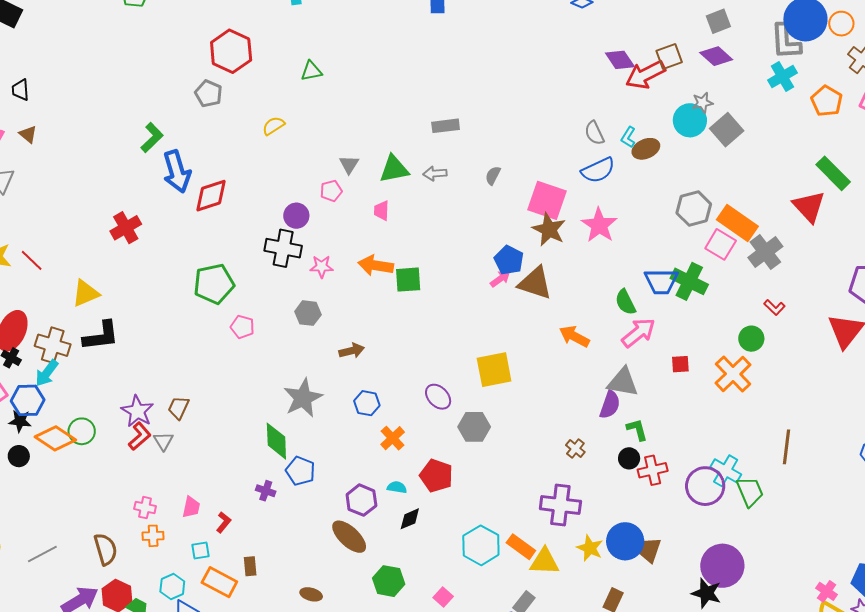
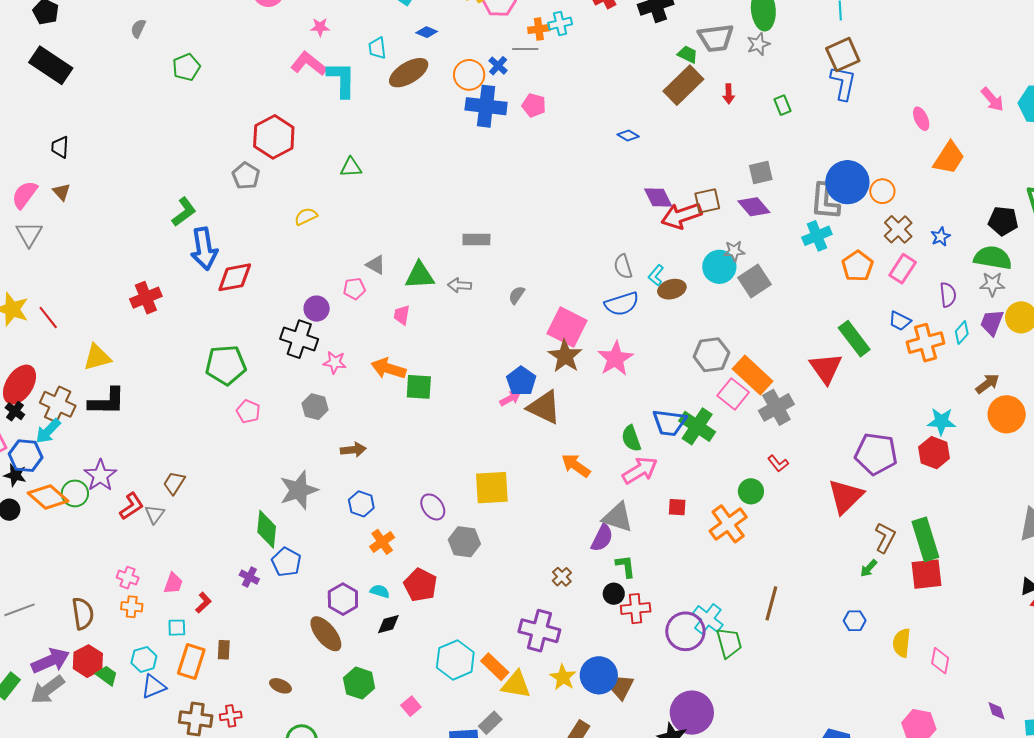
gray triangle: (349, 164) -> (376, 265), turned -40
purple star: (137, 411) -> (100, 475), moved
orange rectangle: (219, 582) -> (191, 661), turned 72

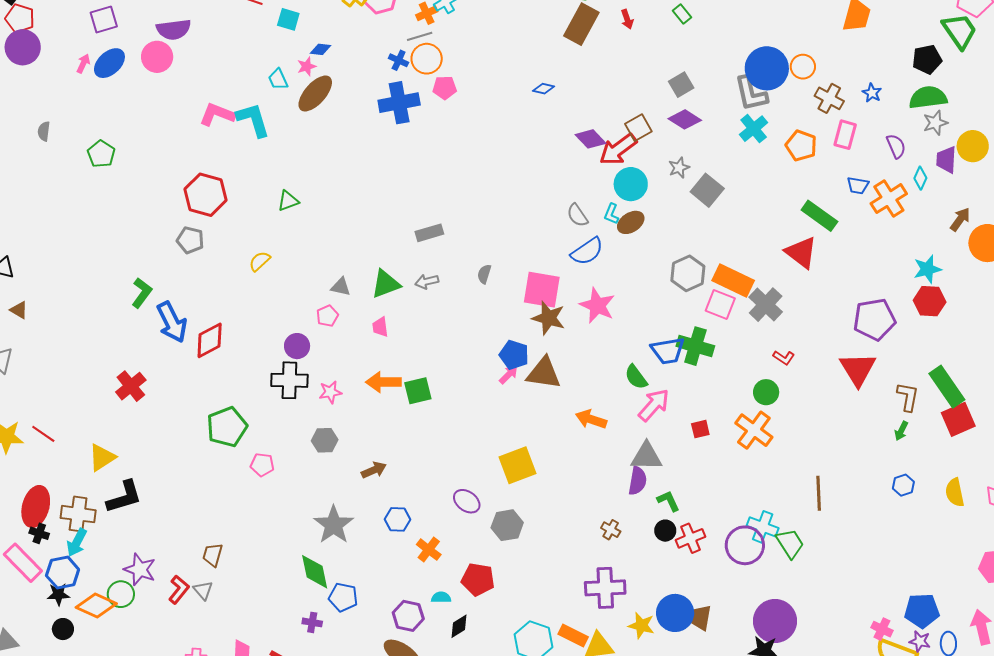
pink star: (320, 27) -> (307, 66), moved
orange circle: (469, 75) -> (427, 59), moved
cyan circle: (719, 267) -> (631, 184), moved

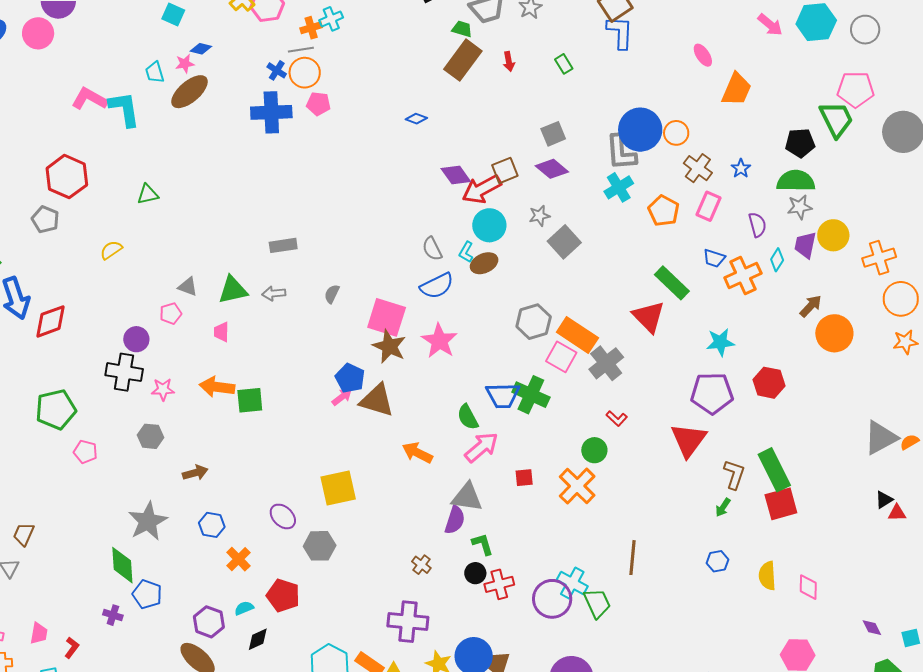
cyan star: (927, 269) -> (720, 342), moved
cyan semicircle: (441, 597) -> (244, 608), turned -30

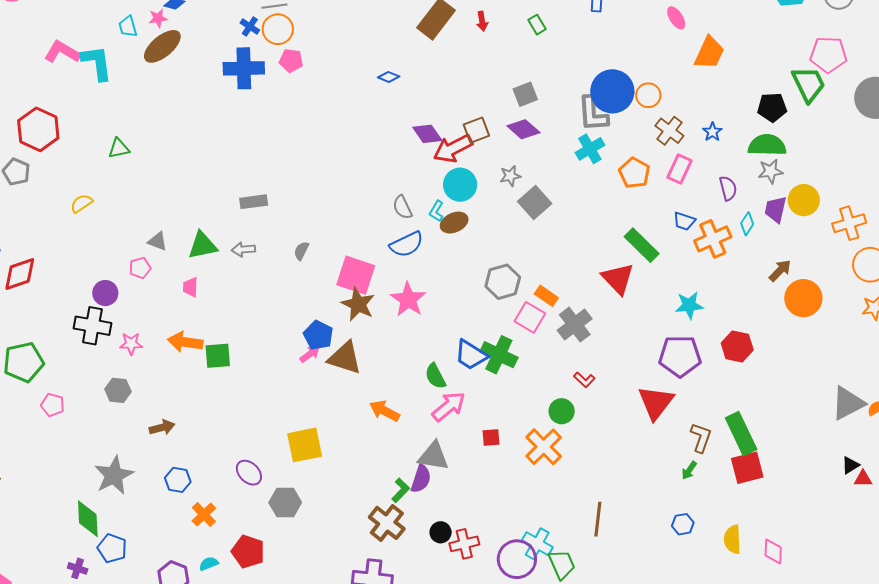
orange rectangle: (577, 335) -> (546, 296), size x0.6
blue trapezoid: (503, 395) -> (471, 355), turned 33
green L-shape: (483, 544) -> (401, 490), moved, turned 60
brown cross: (421, 565) -> (387, 523), size x1.8

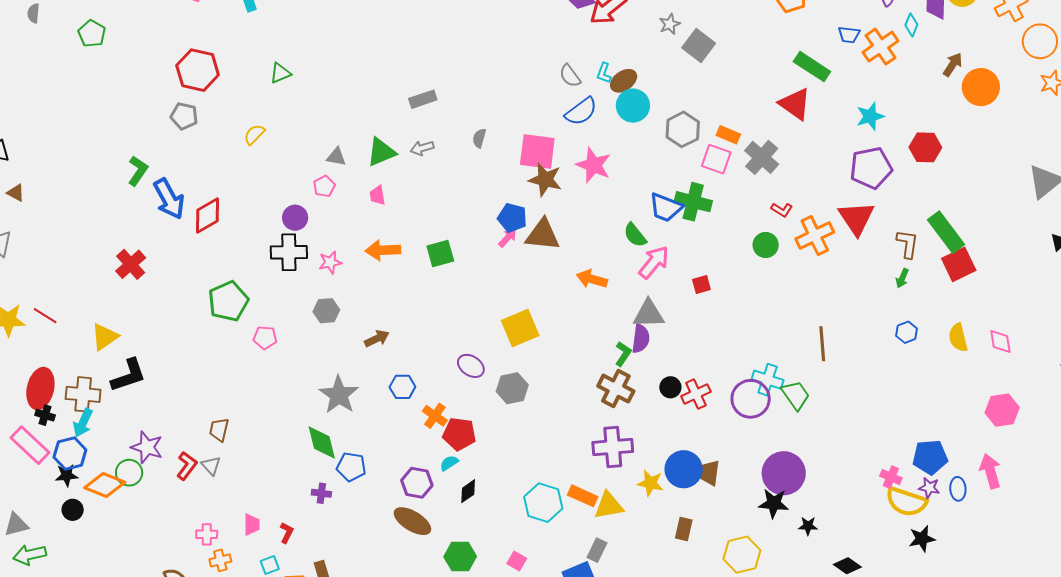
cyan circle: (460, 185) -> (633, 106), moved
green square: (218, 356) -> (440, 253), moved
orange cross: (544, 447) -> (815, 236), moved, turned 30
red pentagon: (248, 552) -> (459, 434), moved

